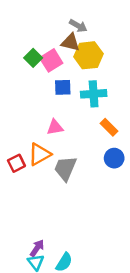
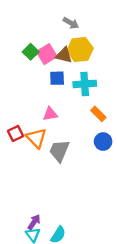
brown triangle: (70, 42) -> (64, 55), moved
orange triangle: (40, 154) -> (36, 138), turned -45
red square: (16, 163) -> (16, 133), moved

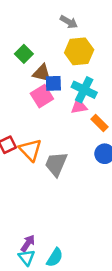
pink square: (47, 54) -> (42, 96), moved
brown triangle: (64, 55) -> (42, 73), moved
cyan cross: (85, 84) -> (84, 90), turned 30
pink triangle: (50, 114) -> (79, 106), moved

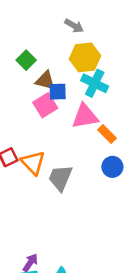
cyan cross: (84, 90) -> (95, 83), moved
pink triangle: (79, 106) -> (85, 116), size x1.5

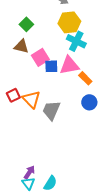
brown triangle: (45, 81) -> (21, 46), moved
blue square: (58, 92) -> (51, 66), moved

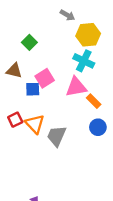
yellow hexagon: (69, 22) -> (88, 35), moved
brown triangle: (21, 46) -> (14, 71), moved
blue square: (51, 66) -> (33, 89), moved

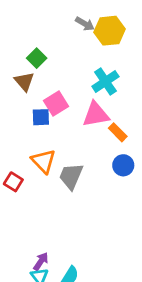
yellow hexagon: (88, 35) -> (110, 31), moved
cyan cross: (84, 61) -> (105, 81), turned 30
brown triangle: (14, 71) -> (24, 81), moved, turned 35
red square: (15, 120) -> (13, 182), moved, turned -32

